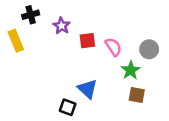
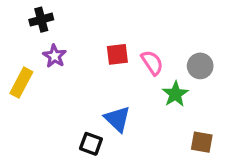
purple star: (61, 26) -> (54, 56), moved
yellow rectangle: (16, 41) -> (21, 83), moved, turned 50
brown square: (137, 95) -> (202, 142), moved

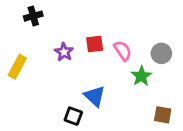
purple star: (54, 56) -> (64, 52), moved

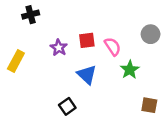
gray circle: (161, 53) -> (151, 34), moved
blue triangle: (95, 96) -> (87, 75), moved
black square: (73, 116) -> (67, 106), turned 35

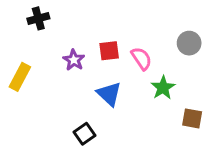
brown square: (149, 105) -> (192, 118), moved

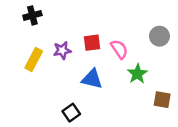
purple star: (74, 60) -> (62, 50), turned 30
yellow rectangle: (20, 77) -> (34, 59), moved
blue triangle: (109, 94) -> (92, 79), turned -30

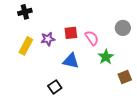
brown square: (162, 100) -> (125, 77), turned -32

